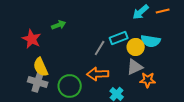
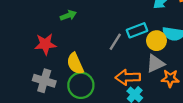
red star: (32, 39) -> (45, 44), moved, turned -30
yellow semicircle: (41, 67) -> (75, 64), moved
orange arrow: (98, 74) -> (128, 77), moved

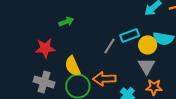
gray triangle: (155, 64) -> (147, 66), turned -36
orange arrow: (128, 77) -> (104, 79), moved
orange star: (170, 78) -> (154, 87), moved

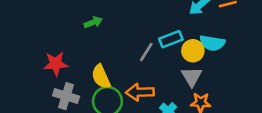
red star: (45, 48) -> (56, 64), moved

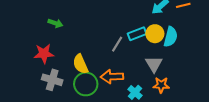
green arrow: (93, 22) -> (55, 23), moved, turned 40
cyan semicircle: (212, 43) -> (171, 37), turned -84
yellow circle: (193, 51) -> (155, 34), moved

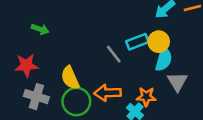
cyan semicircle: (171, 37) -> (164, 59), moved
gray line: (117, 44) -> (114, 54), turned -70
gray triangle: (154, 64) -> (177, 82), moved
orange star: (161, 85) -> (146, 97), moved

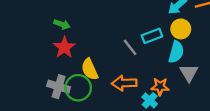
yellow circle: (159, 42) -> (181, 29), moved
red star: (26, 65) -> (64, 47), moved, turned -30
green circle: (76, 102) -> (78, 88), moved

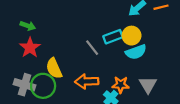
yellow circle: (181, 29) -> (132, 36), moved
cyan semicircle: (176, 52) -> (136, 52), turned 55
gray triangle: (189, 73) -> (148, 85), moved

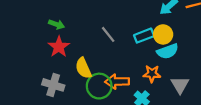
gray line: (92, 48) -> (108, 34), moved
orange star: (121, 85) -> (152, 74), moved
green circle: (43, 86) -> (99, 86), moved

